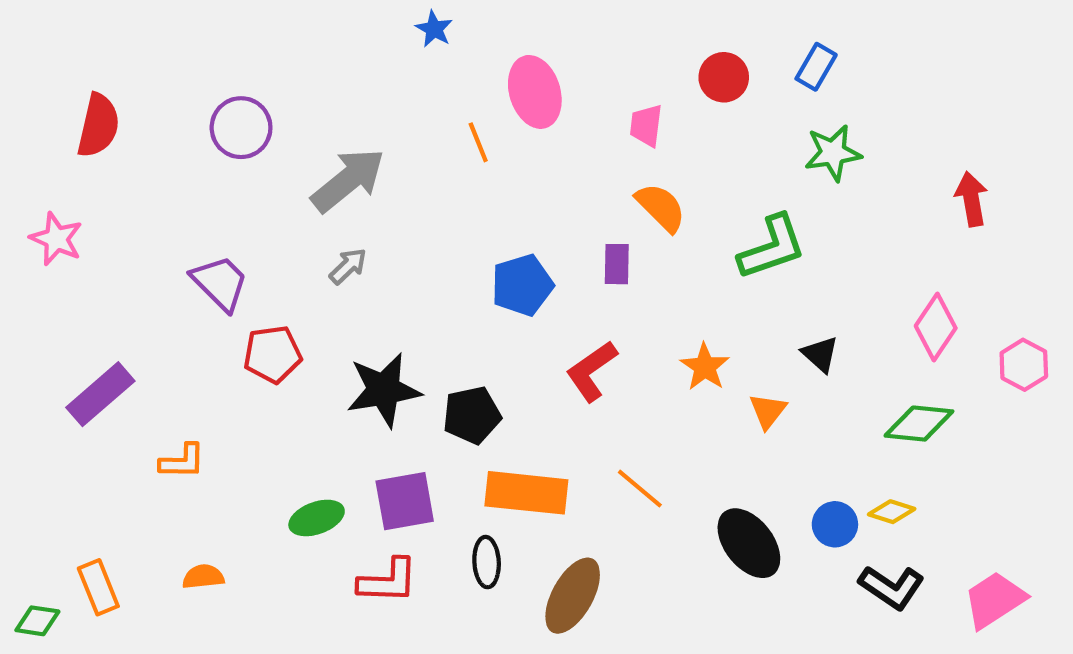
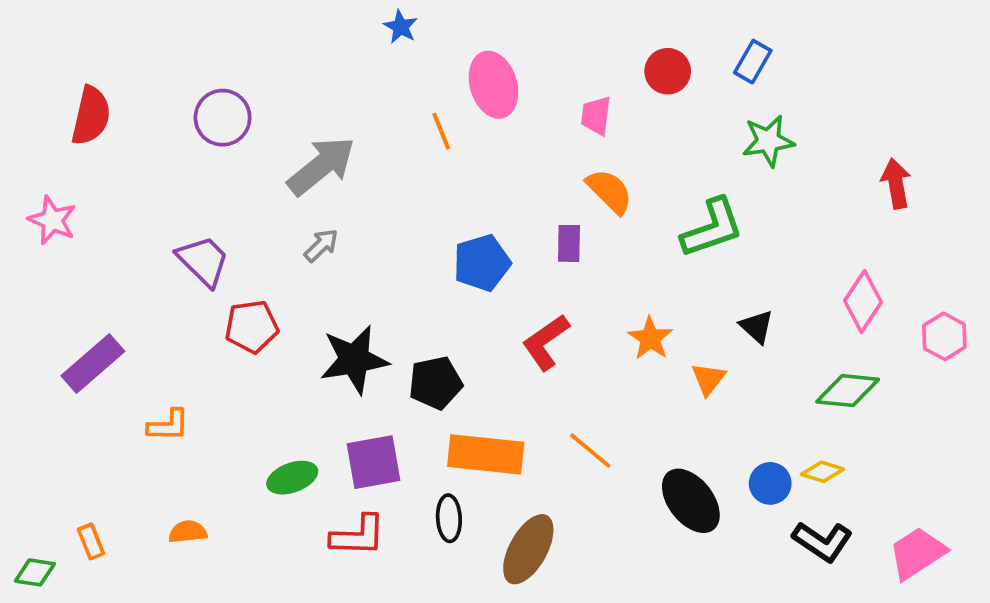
orange rectangle: (98, 587) -> (91, 541), size x0.7

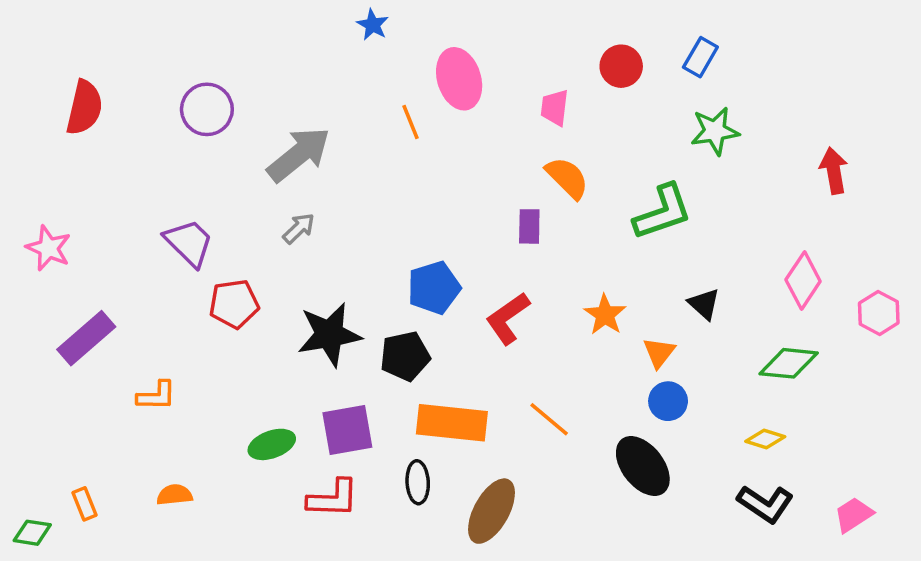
pink star: (52, 220) -> (48, 248), moved
blue pentagon: (482, 263) -> (434, 288), moved
blue circle: (770, 483) -> (668, 401), moved
pink trapezoid: (917, 553) -> (854, 515), size x0.7

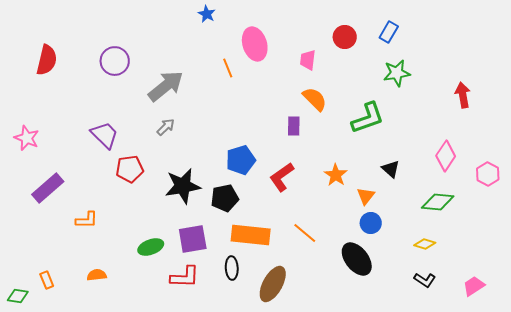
black L-shape: (765, 504) -> (425, 280), size x0.7

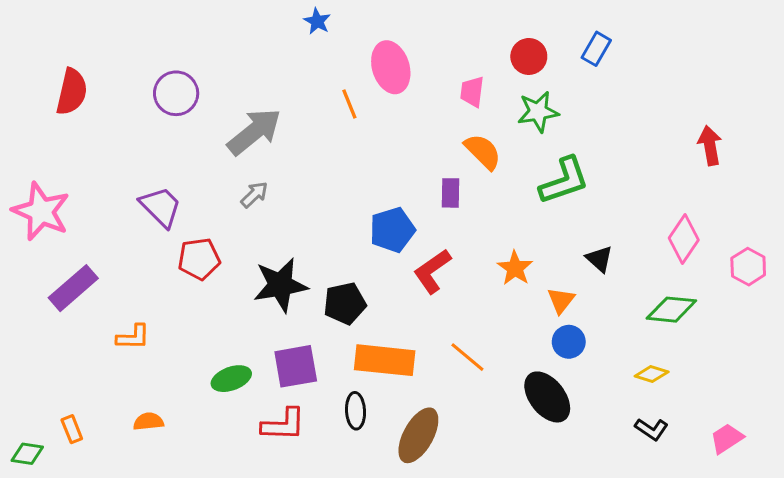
green star: (397, 73) -> (538, 112), moved
pink star: (27, 138) -> (41, 211), size x1.5
blue pentagon: (241, 160) -> (392, 230), moved

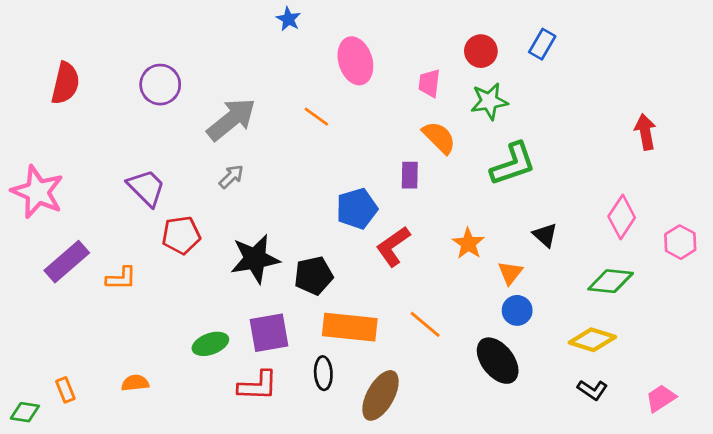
orange line: (349, 104) -> (316, 117), moved, turned -32
orange L-shape: (133, 337) -> (121, 278), moved
yellow diamond: (652, 374) -> (592, 340), size x1.5

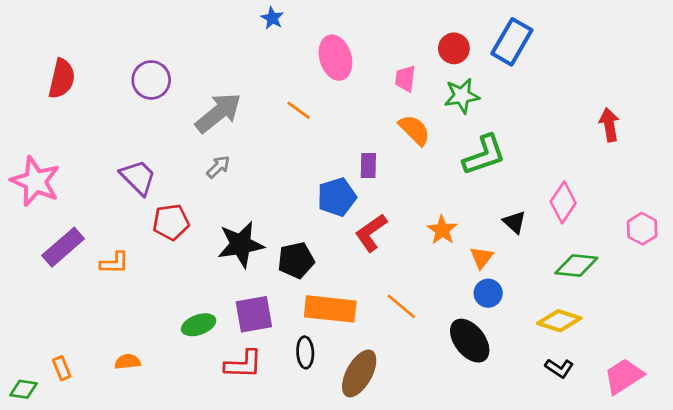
blue rectangle: (542, 44) -> (512, 42), size x1.6
purple rectangle: (410, 175) -> (368, 166), moved
pink diamond: (622, 217) -> (563, 202), moved
pink trapezoid: (661, 398) -> (624, 376), size x1.4

